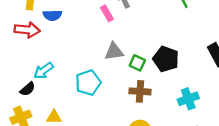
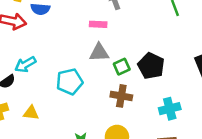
pink rectangle: (107, 13) -> (98, 24), moved, turned -63
green square: (137, 63) -> (122, 67), turned 35

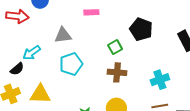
gray triangle: (99, 53) -> (63, 35), moved
black pentagon: (151, 66) -> (141, 29), moved
yellow triangle: (31, 113) -> (40, 94), size x1.5

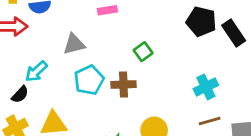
black pentagon: (141, 29) -> (201, 22), moved
brown cross: (117, 72) -> (123, 85), moved

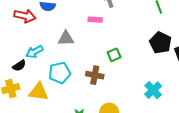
cyan pentagon: (89, 80) -> (60, 73), moved
cyan cross: (206, 87) -> (153, 90), turned -30

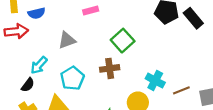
green square: (114, 55) -> (123, 41), size x1.5
cyan cross: (153, 90) -> (155, 81), moved

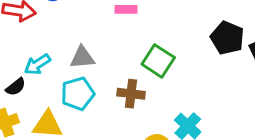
gray triangle: (67, 40) -> (82, 57), moved
green square: (123, 41) -> (158, 61), turned -30

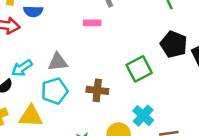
green square: (158, 61) -> (139, 69), moved, turned 30

